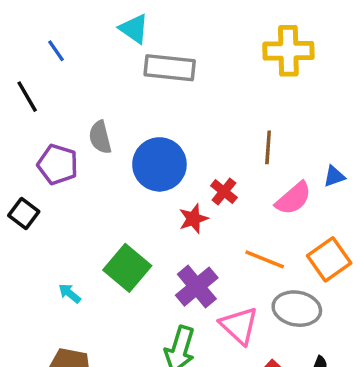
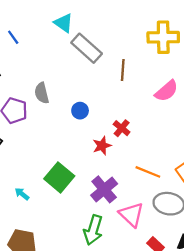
gray rectangle: (170, 68) -> (87, 48), turned 36
brown line: (268, 147) -> (123, 70), moved
blue circle: (159, 164) -> (80, 111), size x0.5
pink semicircle: (293, 198) -> (167, 91), moved

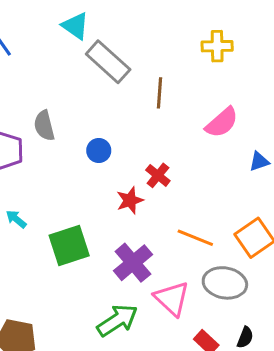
yellow cross: (163, 37) -> (217, 46), size x0.7
green square: (59, 177) -> (69, 246), turned 32
cyan arrow: (22, 194) -> (16, 219), moved
green arrow: (93, 230) -> (117, 320), turned -140

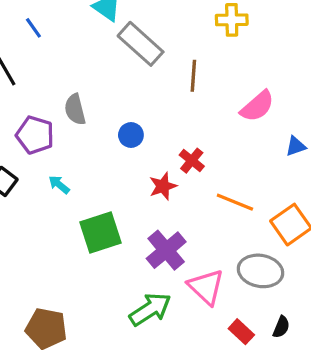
yellow cross: (217, 46) -> (232, 20), moved
cyan arrow: (16, 219) -> (59, 185), moved
orange line: (195, 238) -> (235, 202), moved

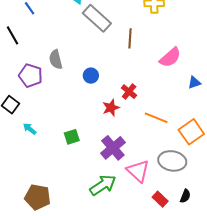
cyan arrow: (59, 185) -> (30, 129), moved
green square: (101, 233) -> (72, 137), size x0.6

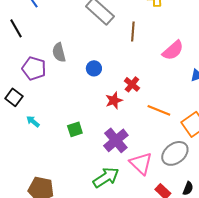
gray ellipse: (172, 161) -> (175, 153), turned -48

